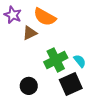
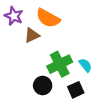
black square: (71, 84) -> (76, 90), size x0.7
black circle: (29, 86) -> (43, 86), moved

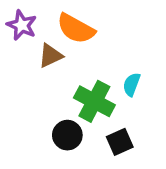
green cross: (60, 64) -> (94, 101), turned -35
cyan semicircle: (85, 65) -> (132, 84), moved, turned -120

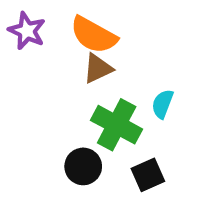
brown triangle: (50, 56) -> (98, 68), moved

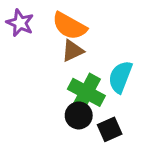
cyan semicircle: (162, 104) -> (120, 77), size x1.5
black circle: (83, 166) -> (79, 115), moved

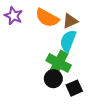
brown triangle: (73, 51) -> (70, 21), moved
cyan semicircle: (120, 77) -> (68, 41), moved

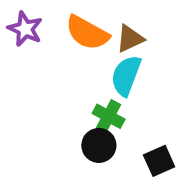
green cross: (59, 63) -> (109, 116), size x0.7
black square: (74, 88) -> (159, 161), moved

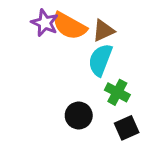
purple star: (25, 29) -> (45, 23), moved
green cross: (109, 116) -> (117, 92), moved

